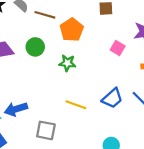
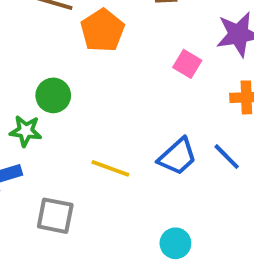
green circle: (35, 47) -> (53, 95), moved
green star: (67, 63) -> (26, 131), moved

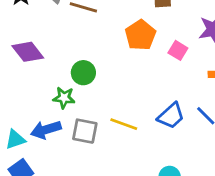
orange pentagon: (102, 30) -> (140, 35), moved
gray square: (55, 216) -> (85, 131), moved

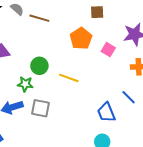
blue trapezoid: (171, 116) -> (106, 112), moved, turned 110
yellow line: (124, 124) -> (69, 78), moved

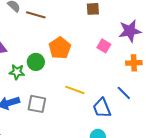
orange pentagon: (81, 38) -> (60, 48), moved
yellow line: (69, 78) -> (75, 90), moved
green star: (25, 84) -> (17, 72), moved

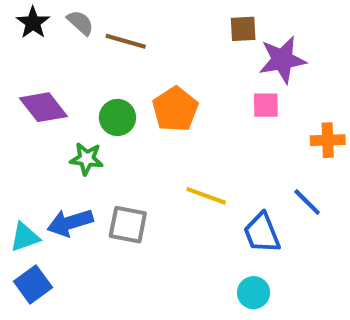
purple star: (130, 31) -> (282, 60), moved
pink square: (104, 46) -> (266, 105), turned -32
green circle: (36, 62) -> (117, 117), moved

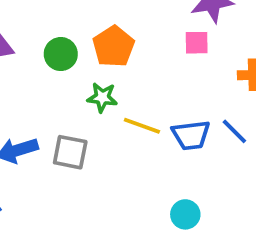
green star: (87, 159) -> (102, 97), moved
blue trapezoid: (262, 233) -> (191, 135), moved, turned -75

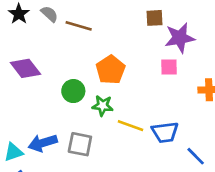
green circle: (61, 54) -> (73, 91), moved
blue line: (234, 131) -> (196, 156), moved

